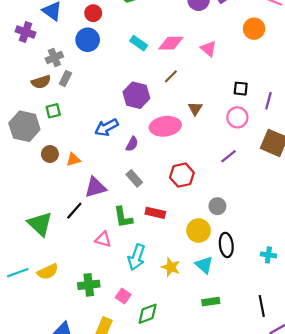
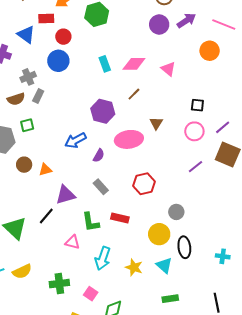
cyan rectangle: (139, 43) -> (105, 64), turned 35
purple line: (268, 101) -> (223, 127), moved, turned 35
purple line: (228, 156) -> (195, 167), moved

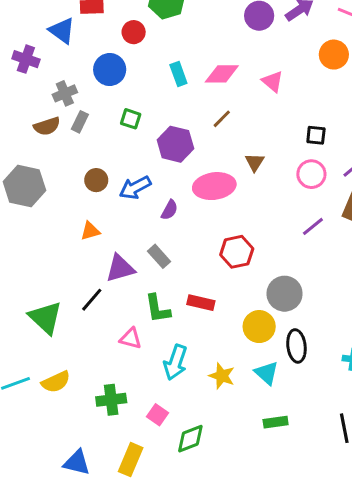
red circle: (63, 37) -> (134, 32), moved
green square: (27, 125) -> (131, 119), moved, turned 32
brown circle: (24, 165) -> (96, 180), moved
gray rectangle: (101, 187) -> (159, 256), moved
gray circle: (176, 212) -> (285, 294), size x1.5

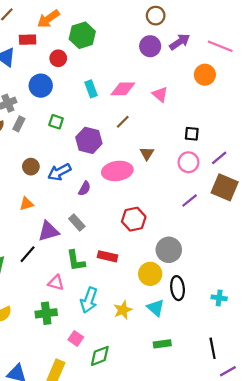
yellow star: (222, 376) -> (123, 310), turned 30
green cross: (111, 400) -> (46, 313), moved

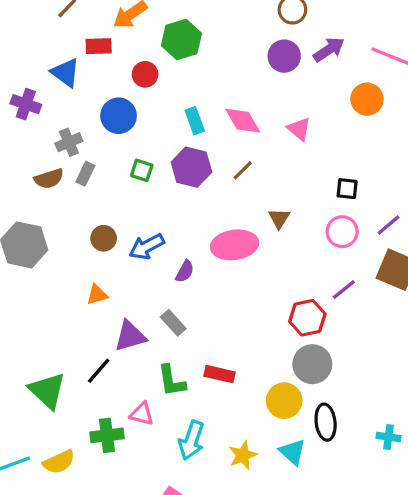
pink diamond: (123, 89) -> (243, 121), turned 60
purple hexagon: (89, 140) -> (191, 167), moved
red hexagon: (134, 219) -> (307, 318), moved
green cross: (46, 313) -> (107, 435), moved

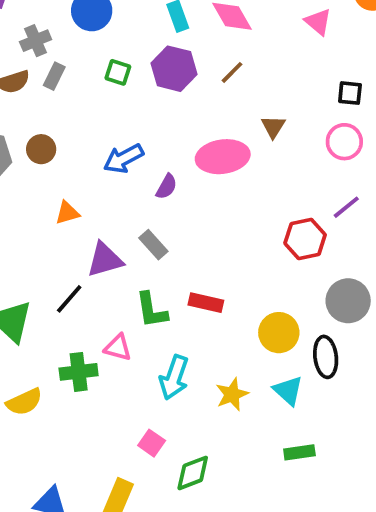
pink triangle: (299, 129) -> (318, 22), moved
brown circle: (104, 238) -> (41, 149), moved
gray circle: (312, 364) -> (348, 301), moved

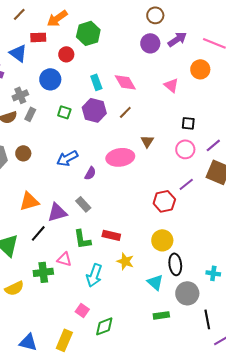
orange triangle: (67, 213) -> (29, 201), moved, size x1.5
gray circle: (348, 301) -> (187, 293), moved
yellow circle: (279, 333) -> (162, 240), moved
yellow star: (232, 394) -> (125, 261), moved, turned -30

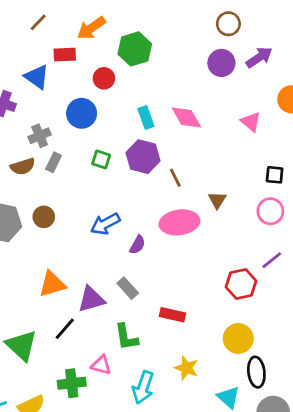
brown line: (125, 112) -> (175, 178), moved, turned -72
red rectangle: (111, 235) -> (172, 315), moved

